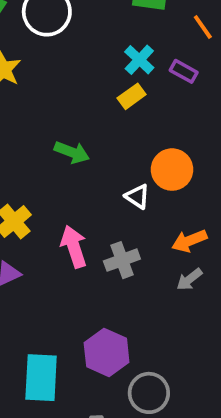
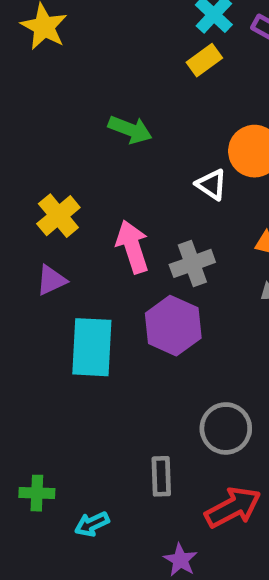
purple hexagon: (107, 353) -> (173, 326), moved
cyan rectangle: (41, 378) -> (92, 347), moved

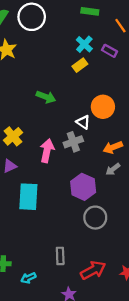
pink arrow: (133, 247) -> (47, 151), turned 30
gray cross: (192, 263) -> (73, 142), moved
purple hexagon: (173, 326) -> (83, 187), moved
gray circle: (226, 428) -> (95, 218), moved

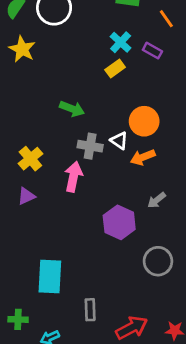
gray cross: (73, 142) -> (90, 146), moved, turned 30
orange arrow: (113, 147) -> (143, 157), moved
cyan rectangle: (28, 197) -> (50, 276), moved
gray circle: (95, 218) -> (158, 261), moved

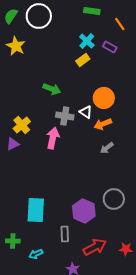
purple triangle: (26, 196) -> (13, 144), moved
gray arrow: (157, 200) -> (107, 148), moved
purple hexagon: (119, 222) -> (84, 211), moved

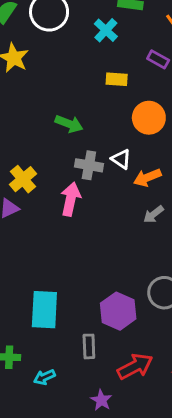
cyan cross: (87, 41) -> (106, 30), moved
yellow rectangle: (83, 60) -> (117, 79), turned 40
orange circle: (104, 98) -> (149, 118), moved

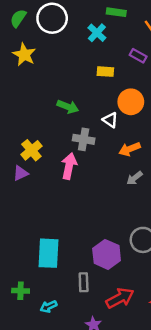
white triangle: (121, 159) -> (110, 120), moved

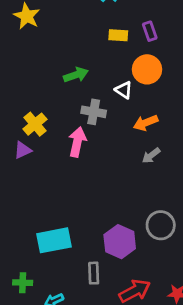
purple rectangle: (138, 56) -> (150, 31), moved, turned 42
green arrow: (68, 107) -> (76, 75), turned -40
cyan rectangle: (48, 253) -> (54, 240), turned 76

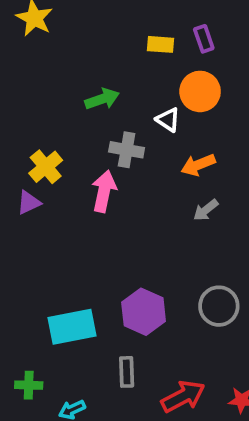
purple hexagon: (120, 242) -> (144, 312), moved

